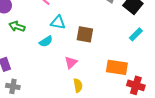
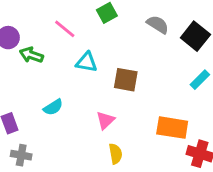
green arrow: (17, 26) -> (31, 55), moved
cyan semicircle: (46, 41) -> (53, 107), moved

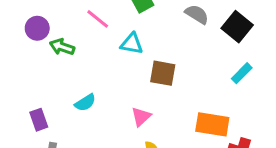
cyan triangle: (87, 62) -> (132, 44), moved

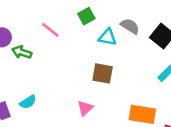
cyan triangle: (132, 44) -> (108, 37), moved
cyan semicircle: (85, 103) -> (28, 102), moved

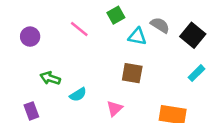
green arrow: (22, 52) -> (50, 78), moved
cyan semicircle: (28, 102) -> (78, 95), moved

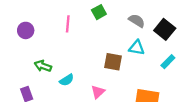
pink line: (79, 29) -> (68, 24), turned 56
cyan triangle: (137, 37) -> (137, 48), moved

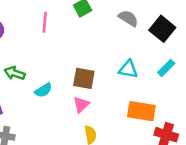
cyan triangle: (137, 48) -> (128, 69), moved
brown square: (113, 62) -> (84, 78), moved

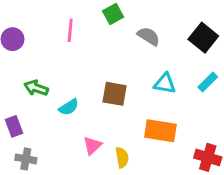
gray semicircle: (128, 18) -> (149, 36), moved
pink triangle: (81, 105) -> (92, 146), moved
orange rectangle: (141, 111) -> (160, 131), moved

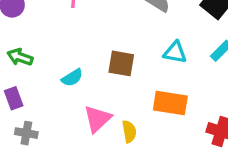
green arrow: (36, 88) -> (20, 57), moved
pink triangle: (92, 146) -> (98, 119), size x1.4

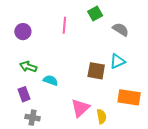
cyan triangle: (175, 52) -> (117, 61), moved, turned -35
cyan semicircle: (72, 78) -> (51, 80), moved, turned -128

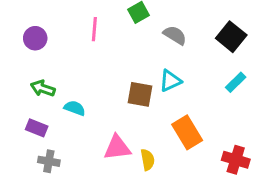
purple rectangle: (24, 94) -> (37, 128), turned -48
orange rectangle: (129, 97) -> (187, 132), turned 50
pink triangle: (80, 108) -> (117, 148), turned 36

